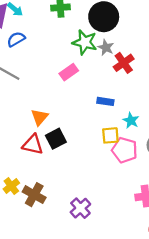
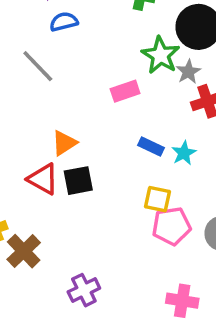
blue rectangle: (105, 101) -> (151, 147), moved
cyan star: (131, 120) -> (184, 153), moved
pink pentagon: (125, 150) -> (172, 226), turned 30

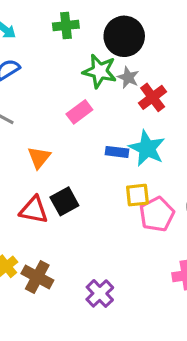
orange triangle: (64, 143) -> (39, 157), moved
cyan star: (184, 153) -> (147, 148), size x1.6

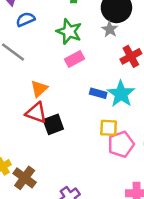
green star: (100, 71) -> (69, 31), moved
gray star: (128, 77) -> (110, 29), moved
red triangle: (34, 210) -> (36, 113), moved

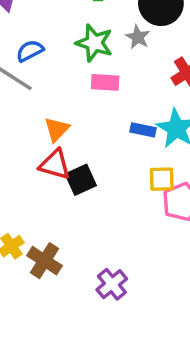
blue semicircle: (25, 19) -> (30, 51), moved
gray star: (110, 29) -> (138, 37), moved
pink rectangle: (74, 59) -> (105, 82), turned 36

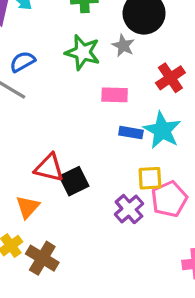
pink rectangle: (105, 82) -> (115, 95), moved
orange triangle: (57, 129) -> (28, 207), moved
purple cross: (112, 284) -> (129, 209), moved

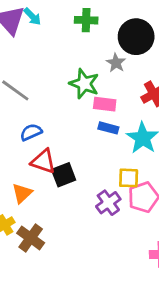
green star: (83, 52) -> (84, 84), moved
blue semicircle: (22, 62) -> (31, 132), moved
blue rectangle: (131, 133) -> (108, 128), moved

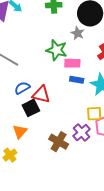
red triangle: (43, 161) -> (41, 94), moved
black square: (64, 175) -> (31, 108), moved
brown cross: (31, 238) -> (59, 142), moved

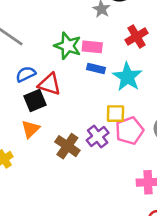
green star: (57, 50) -> (68, 46), moved
orange triangle: (20, 132) -> (30, 129), moved

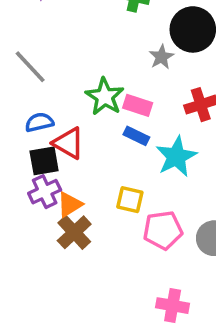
yellow square: (116, 114) -> (130, 200), moved
orange triangle: (30, 129) -> (70, 205), moved
purple cross: (98, 136) -> (45, 192), moved

